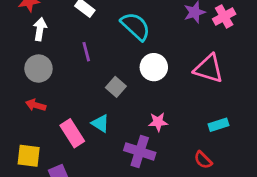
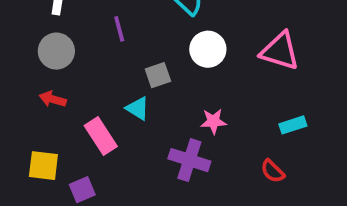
gray square: (116, 87) -> (158, 75), turned 30
cyan triangle: (100, 123) -> (138, 108), moved

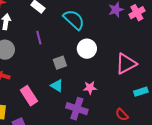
pink triangle: (280, 51) -> (126, 64), moved, turned -45
cyan triangle: (138, 108) -> (57, 86), moved
cyan rectangle: (293, 125) -> (141, 92), moved

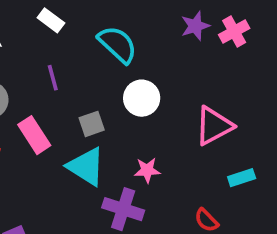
cyan triangle: (57, 86) -> (86, 167), size x1.6
pink rectangle: (29, 96) -> (34, 135), moved

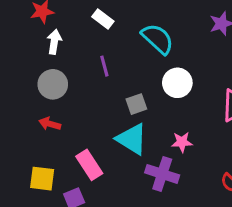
pink rectangle: (34, 135) -> (89, 165), moved

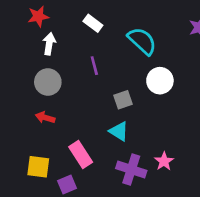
cyan triangle: (132, 139) -> (119, 131), size x0.7
pink star: (182, 142) -> (164, 161), moved, turned -30
purple cross: (162, 174) -> (131, 169), moved

